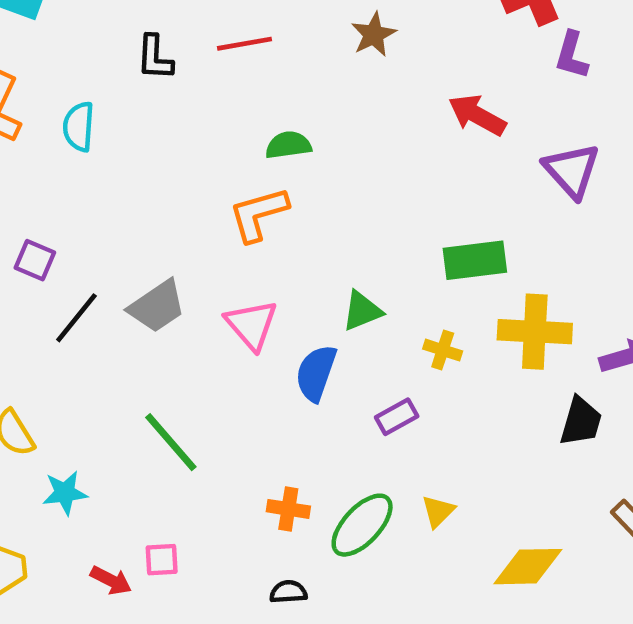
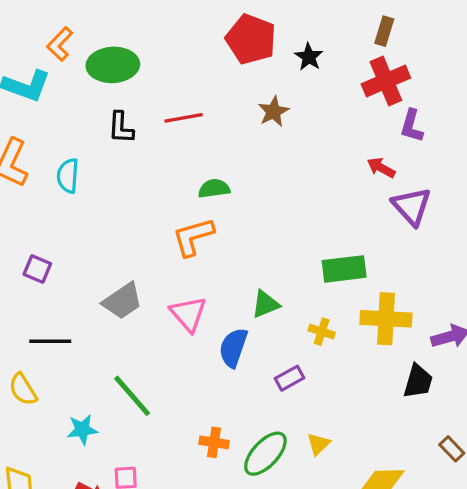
red arrow: (477, 115) -> (381, 168), moved, size x0.7
black line: (76, 318) -> (50, 341), moved, turned 51
cyan star: (65, 493) -> (82, 430), moved

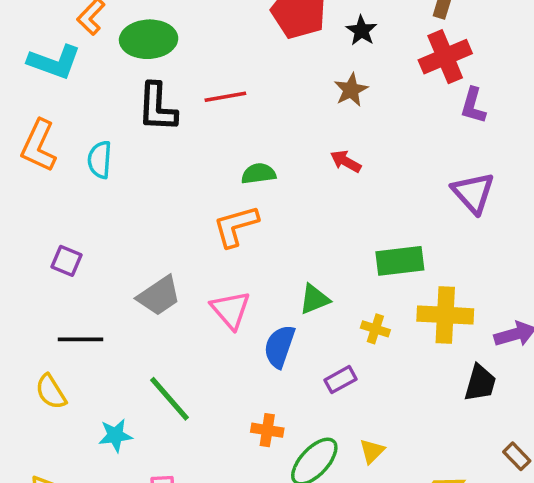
brown star: (273, 111) -> (351, 90), moved
black L-shape: (121, 128) -> (157, 107), size x1.4
red arrow: (381, 168) -> (346, 161), moved
orange cross: (214, 442) -> (267, 430), moved

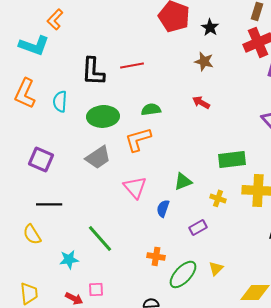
green ellipse: (149, 39) -> (103, 116), moved
brown star: (351, 90) -> (204, 61), turned -30
purple square: (67, 261) -> (41, 159), size x1.4
gray trapezoid: (159, 296) -> (98, 157), moved
blue semicircle: (279, 346) -> (163, 208), size x0.7

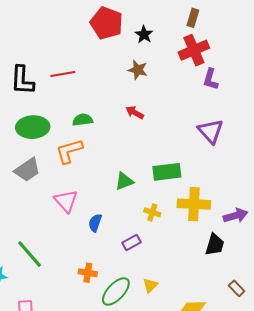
green triangle: (183, 181) -> (124, 181), moved

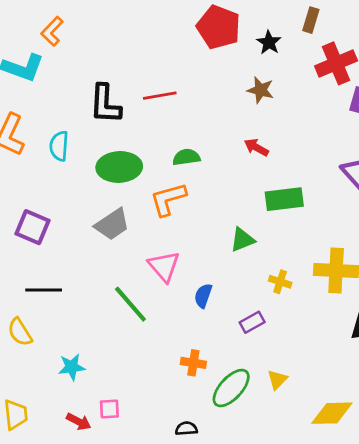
brown rectangle: (193, 18) -> (311, 20), moved
green rectangle: (167, 172) -> (284, 199), moved
green line: (30, 254) -> (130, 304), moved

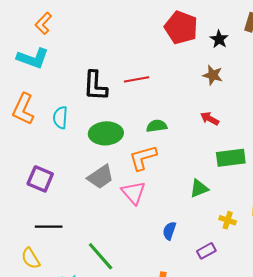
orange L-shape: (52, 31) -> (43, 23), moved
pink triangle: (164, 266) -> (133, 193), moved
green line: (130, 304) -> (101, 256), moved

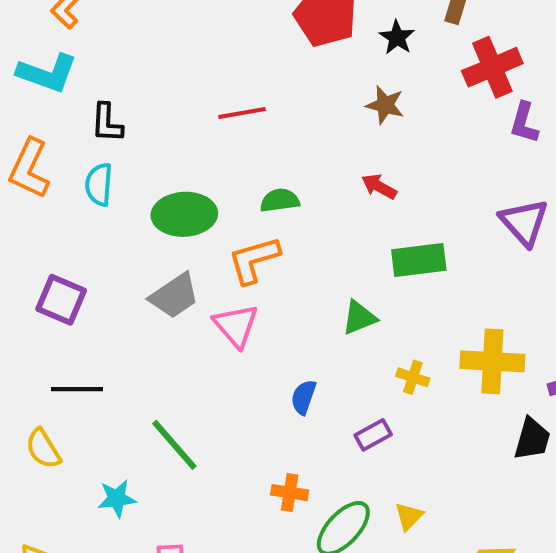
black L-shape: (95, 86) -> (107, 123), moved, size x0.7

